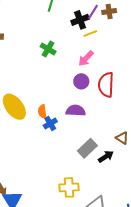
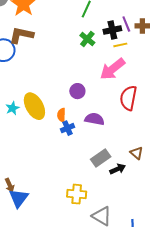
purple line: (93, 12) -> (126, 24), turned -63
green cross: (48, 49) -> (87, 39), moved
pink arrow: (86, 58) -> (112, 69), size x1.5
purple circle: (81, 81) -> (77, 91), moved

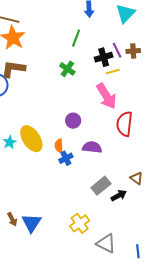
green cross: (87, 39) -> (67, 69), moved
pink arrow: (112, 69) -> (106, 96), turned -80
yellow cross: (77, 194) -> (80, 223), turned -36
blue triangle: (19, 198) -> (32, 223), moved

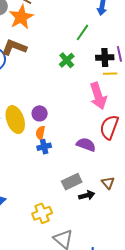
purple circle: (73, 121) -> (40, 113), moved
purple semicircle: (92, 147) -> (86, 145), moved

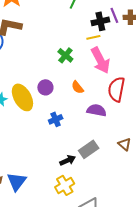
green cross: (67, 60) -> (65, 55), moved
yellow line: (110, 74) -> (93, 37), moved
orange semicircle: (40, 133) -> (77, 87), moved, turned -40
black arrow: (87, 195) -> (68, 160), moved

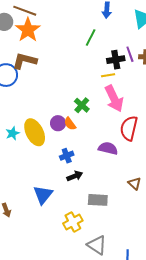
green cross: (65, 55) -> (82, 105), moved
orange semicircle: (77, 87) -> (70, 124), moved
gray rectangle: (89, 149) -> (98, 200), moved, turned 36
black arrow: (68, 160) -> (75, 176), moved
blue triangle: (17, 181) -> (43, 195), moved

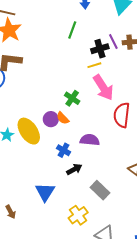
purple semicircle: (108, 148) -> (90, 140), moved
blue cross: (67, 156) -> (64, 150), turned -32
gray rectangle: (98, 200) -> (100, 190), turned 48

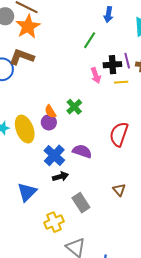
yellow line: (94, 65) -> (121, 82), moved
pink arrow: (103, 88) -> (96, 75), moved, size x0.6
orange semicircle: (63, 118) -> (50, 111), moved
blue cross: (64, 150) -> (54, 155), size x1.5

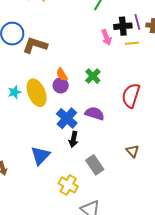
brown L-shape: (22, 57) -> (35, 45), moved
green cross: (74, 107) -> (93, 76), moved
black arrow: (60, 176) -> (73, 139), turned 119
yellow cross: (54, 222) -> (68, 185), turned -36

